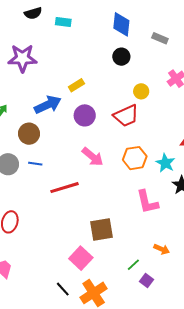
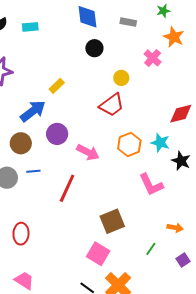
purple circle: (85, 115) -> (57, 134), moved
red line: (65, 188) -> (67, 188), turned -36
purple square: (147, 281) -> (183, 260), moved, turned 32

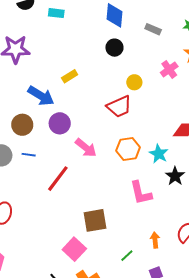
blue arrow: (33, 111) -> (41, 96), turned 56
orange arrow: (175, 228) -> (155, 240), turned -119

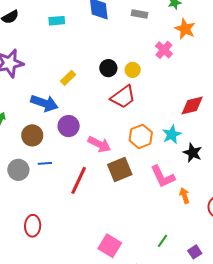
cyan rectangle: (56, 13) -> (57, 21), moved
black circle: (114, 48) -> (108, 68), moved
cyan star: (159, 154) -> (172, 135), turned 30
brown square: (95, 220) -> (120, 169), moved
orange arrow: (155, 240) -> (184, 196), moved

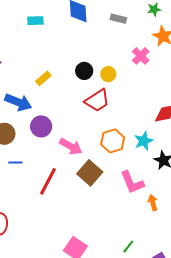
brown square: (120, 169) -> (90, 173), turned -30

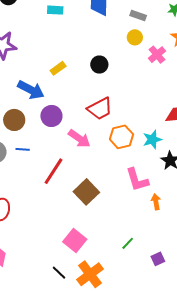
yellow circle: (108, 74) -> (135, 37), moved
red trapezoid: (97, 100) -> (100, 109), moved
brown square: (90, 173) -> (86, 192), moved

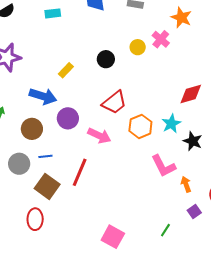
yellow circle: (135, 37) -> (138, 47), moved
brown square: (86, 192) -> (47, 186), moved
purple square: (158, 259) -> (194, 211), moved

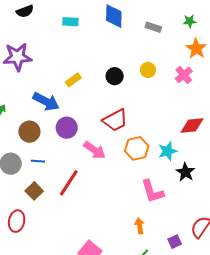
pink cross: (161, 39) -> (184, 75), moved
orange arrow: (186, 184) -> (140, 226), moved
brown square: (47, 186) -> (34, 191), size x0.7

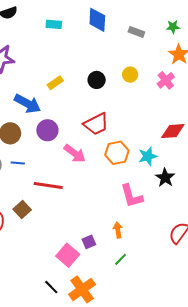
red line: (69, 183) -> (48, 185), turned 64
brown square: (34, 191) -> (22, 210), moved
purple square: (175, 242) -> (89, 242), moved

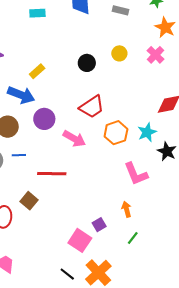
yellow rectangle: (55, 83) -> (37, 71), moved

